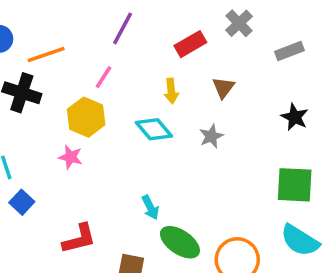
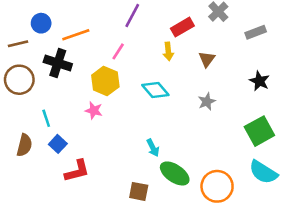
yellow arrow: (171, 91) -> (168, 51), moved
gray star: (211, 136) -> (207, 102), moved
green square: (295, 185) -> (259, 131), turned -32
red L-shape: (79, 239) -> (77, 171), moved

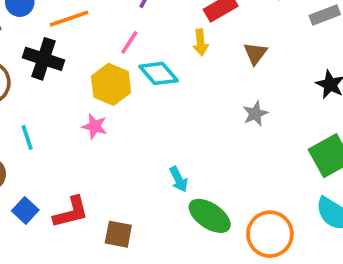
cyan diamond: (155, 90) -> (159, 73), moved
blue square: (58, 144) -> (25, 210), moved
brown square: (139, 191) -> (118, 234), moved

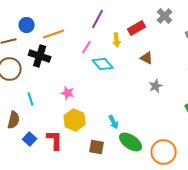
yellow arrow: (201, 42) -> (117, 40), moved
brown triangle: (255, 53) -> (147, 58), moved, turned -40
yellow hexagon: (111, 84) -> (75, 120), moved
red L-shape: (71, 212) -> (55, 140), turned -75
brown square: (118, 234) -> (97, 147), moved

